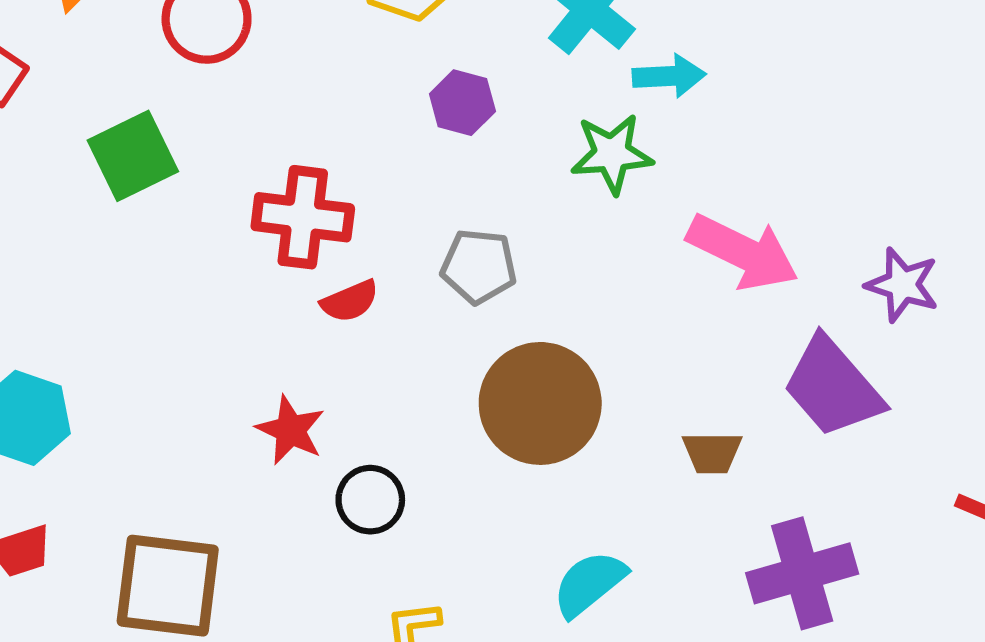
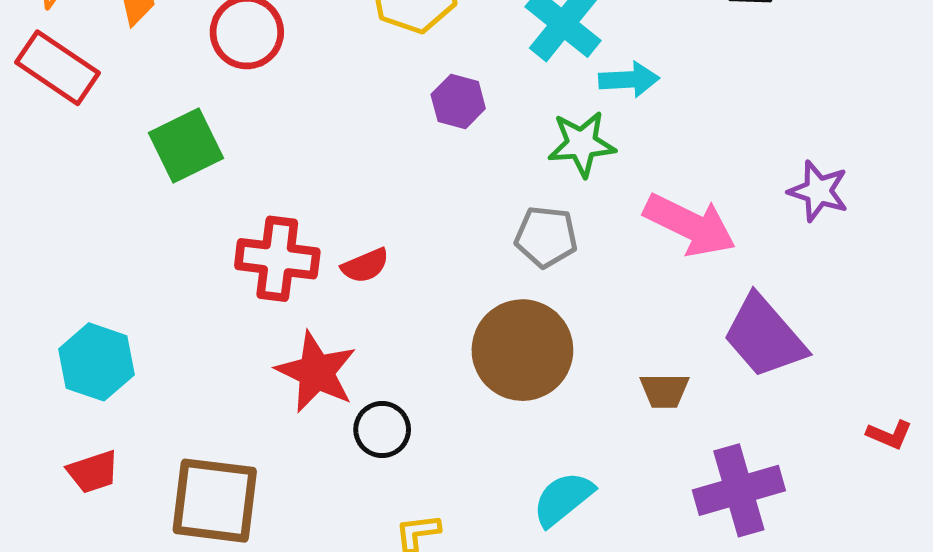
red cross: (303, 217) -> (277, 259), moved
gray pentagon: (479, 266) -> (546, 237), moved
purple star: (902, 285) -> (818, 191), moved
red star: (290, 430) -> (316, 372), size x1.4

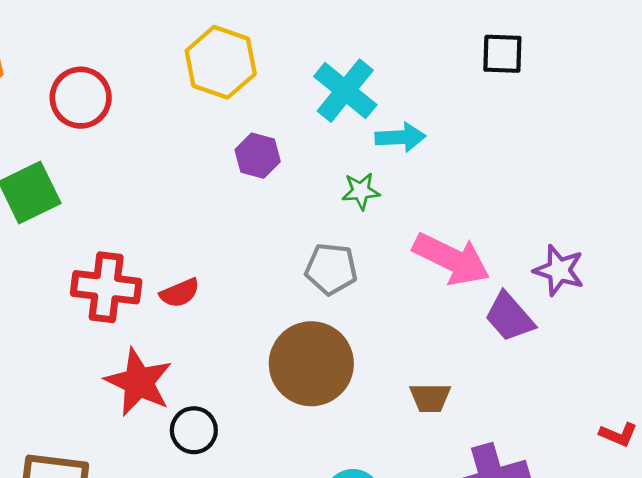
green star: (582, 144) -> (361, 191), size x0.7
purple star: (818, 191) -> (559, 270), moved
purple trapezoid: (764, 337) -> (509, 317), moved, size x0.7

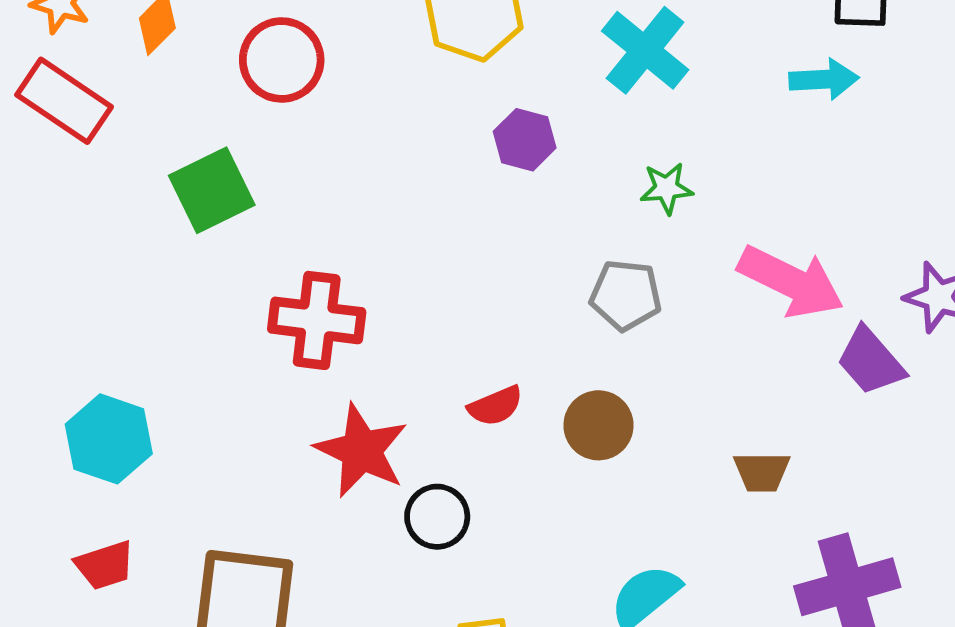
cyan arrow: (400, 137) -> (824, 79), moved
red semicircle: (180, 293) -> (495, 406), moved
brown circle: (311, 364) -> (598, 425), size x0.6

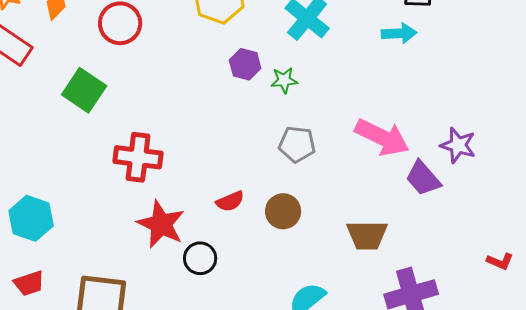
green star: (666, 188) -> (284, 80), moved
green square: (212, 190) -> (84, 90), turned -30
brown trapezoid: (762, 472) -> (367, 235), size x1.4

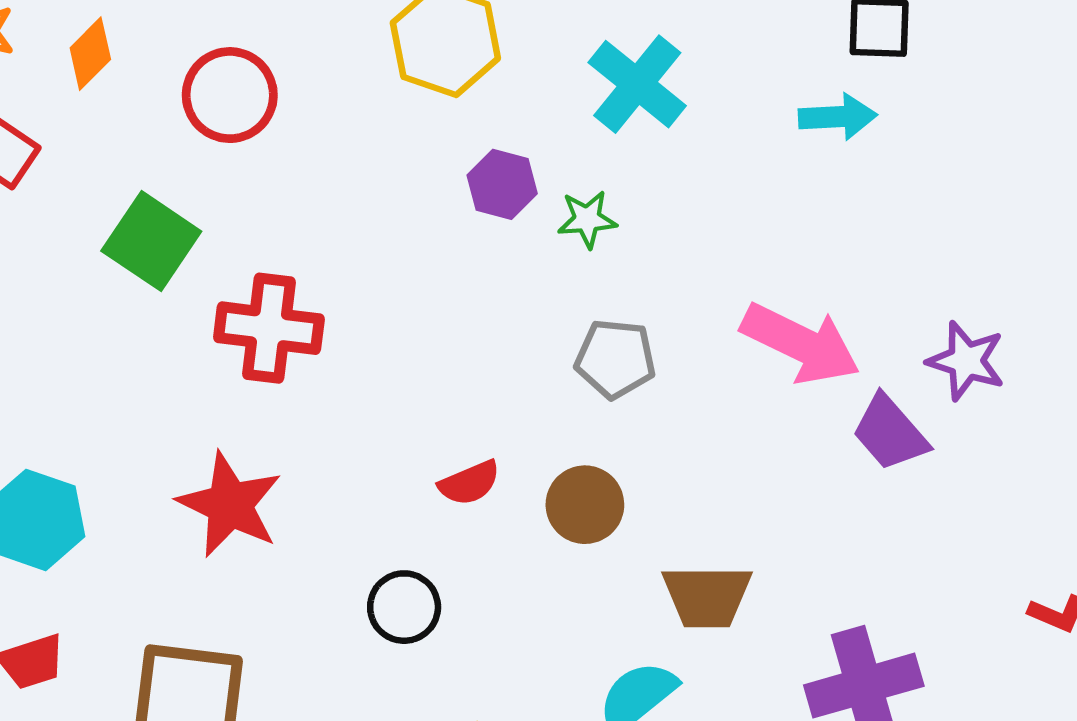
red cross: (138, 157) -> (269, 328), moved
red star: (161, 224) -> (230, 505), moved
brown trapezoid: (367, 235) -> (707, 596), moved

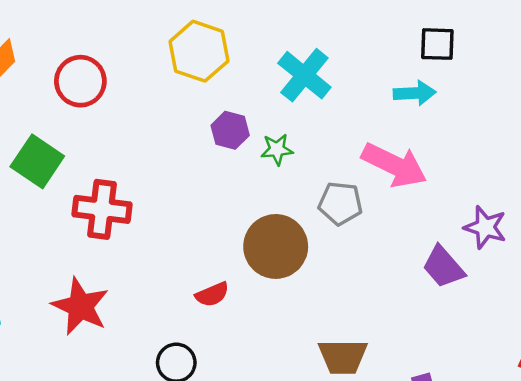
pink arrow: (801, 343) -> (394, 165), moved
gray pentagon: (615, 359) -> (340, 203), moved
brown circle: (585, 505) -> (276, 246), moved, size x1.5

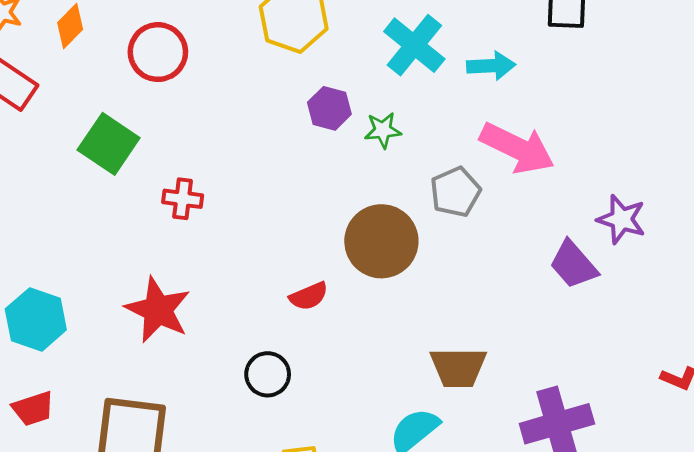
cyan arrow: (415, 93) -> (491, 66), moved
gray pentagon: (340, 203) -> (455, 192), turned -30
red cross: (102, 209) -> (183, 199), size x0.6

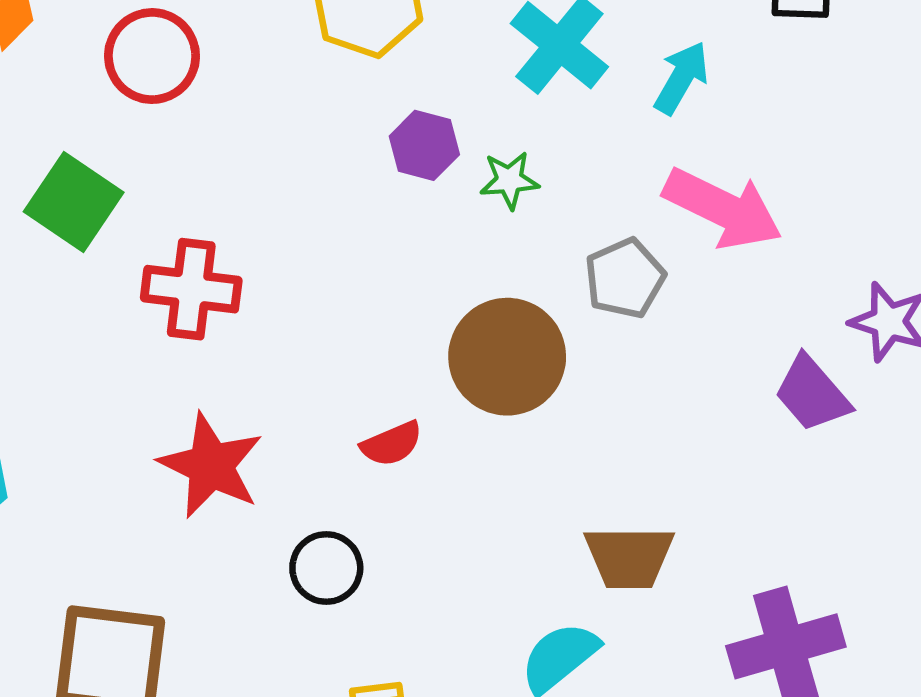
cyan arrow: (491, 66) -> (681, 78), turned -57
red cross: (183, 199) -> (191, 289), size x1.5
red star: (158, 310) -> (211, 466), moved

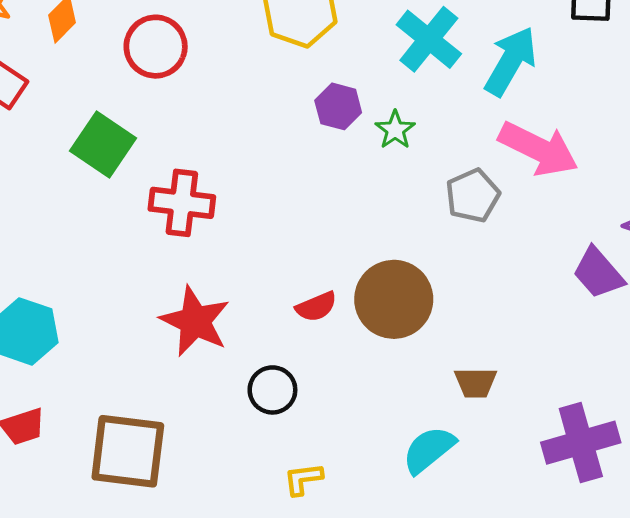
cyan arrow: (681, 78) -> (511, 61), size x1.4
green star: (509, 180) -> (395, 130), turned -30
brown circle: (507, 357) -> (394, 299), moved
brown trapezoid: (629, 557) -> (476, 383), size x0.7

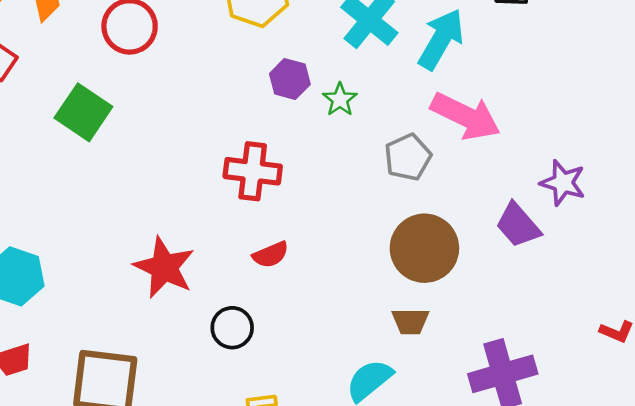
red cross: (182, 203) -> (253, 171), moved
brown circle: (394, 299) -> (424, 248), moved

